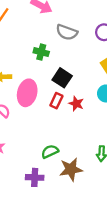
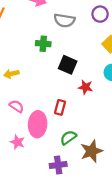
pink ellipse: (27, 93) -> (38, 124), moved
red rectangle: (56, 101) -> (60, 107), moved

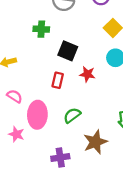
red rectangle: (60, 107) -> (58, 80), moved
green semicircle: (68, 138) -> (72, 115), moved

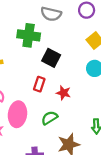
green cross: (41, 29) -> (29, 35), size x1.5
red star: (87, 74) -> (63, 93), moved

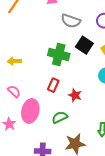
green cross: (29, 35) -> (59, 54), moved
black square: (51, 58) -> (84, 45), moved

